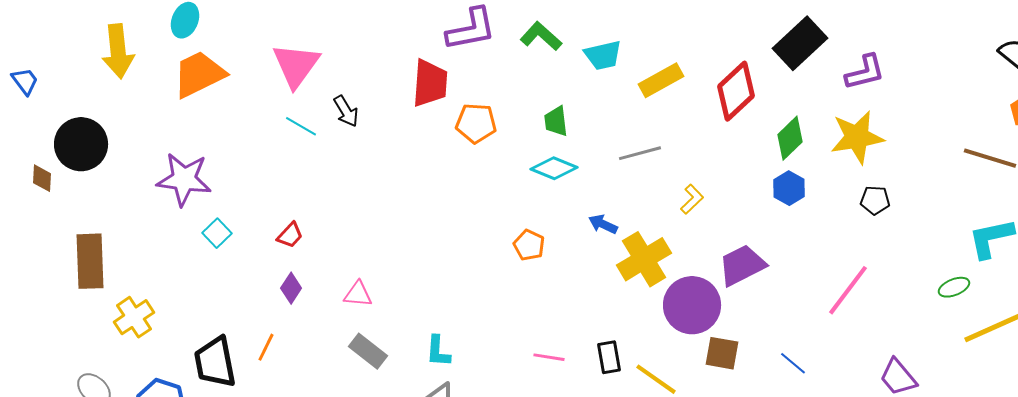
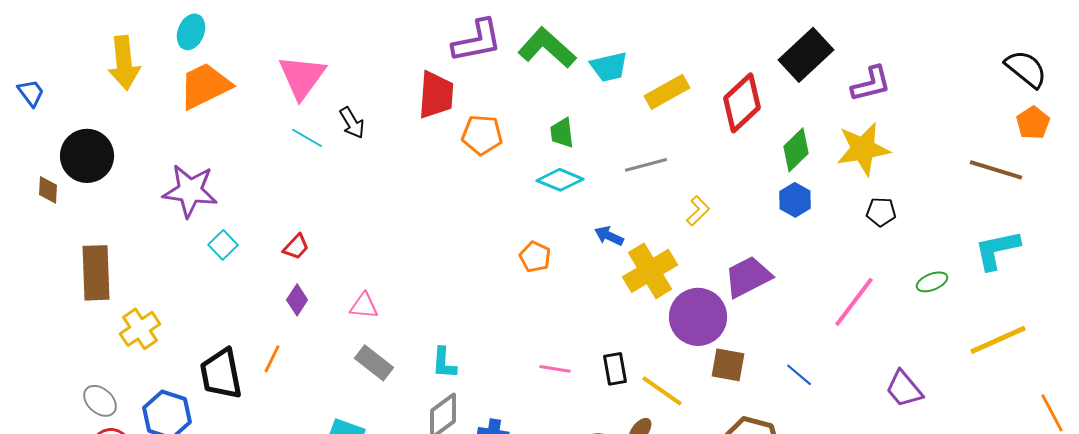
green L-shape: (541, 36) -> (547, 48), size x1.4
green ellipse: (954, 287) -> (932, 282), moved

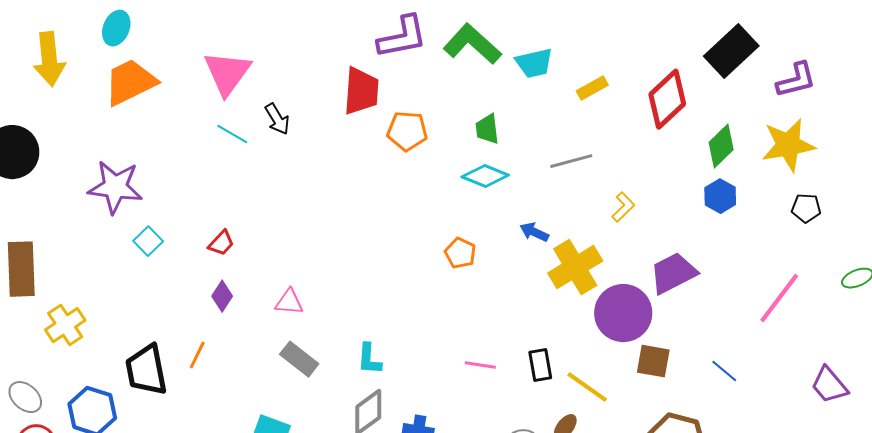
yellow rectangle: (667, 92) -> (592, 88), size x0.7

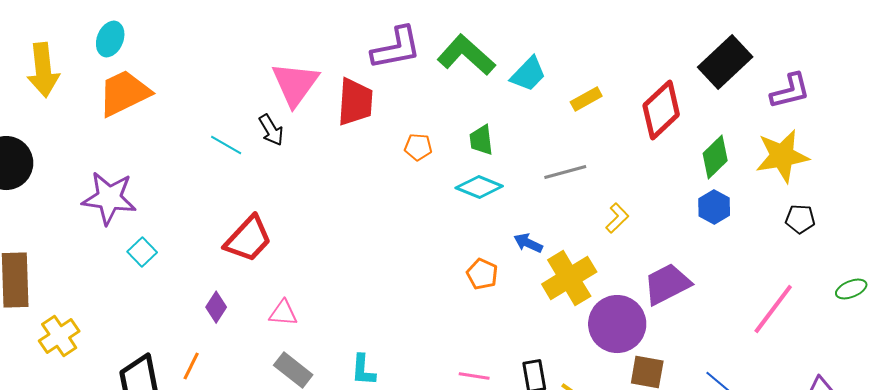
cyan trapezoid: (534, 63) -> (528, 74), turned -33
pink triangle: (227, 73) -> (295, 84), moved
orange pentagon: (407, 131) -> (418, 147), moved, size x0.7
red trapezoid: (221, 243) -> (248, 239), moved, size x1.8
orange pentagon: (460, 253) -> (482, 274), moved

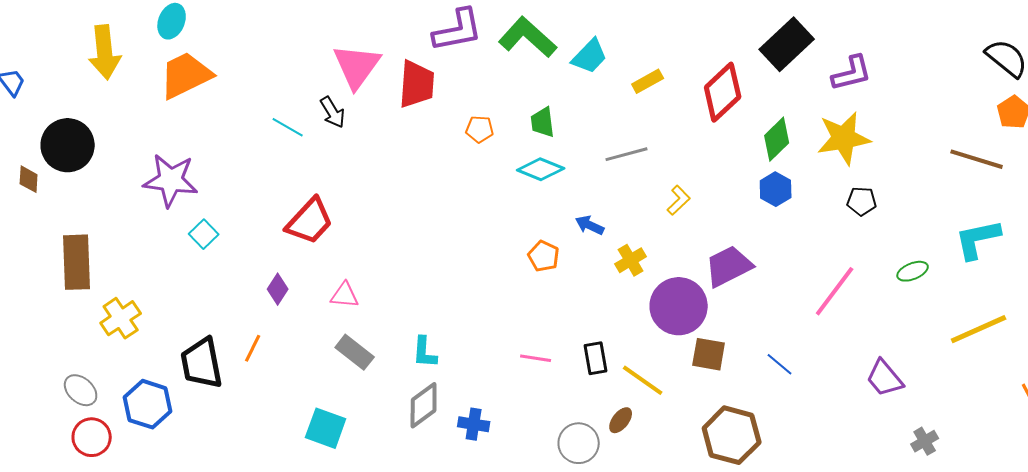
yellow cross: (569, 278) -> (631, 260), size x0.6

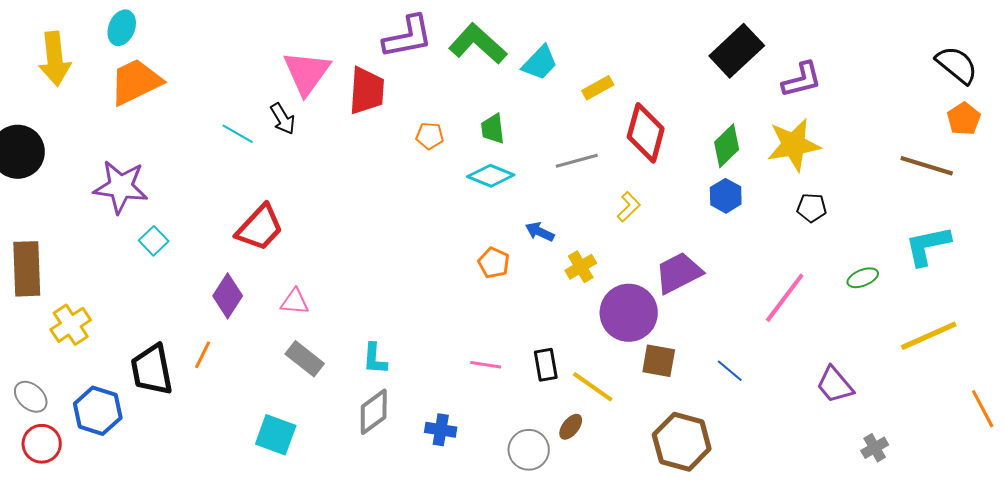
red diamond: (723, 92) -> (646, 133), moved, turned -32
purple diamond: (278, 289) -> (228, 296), size x1.4
blue cross: (474, 424) -> (441, 430), moved

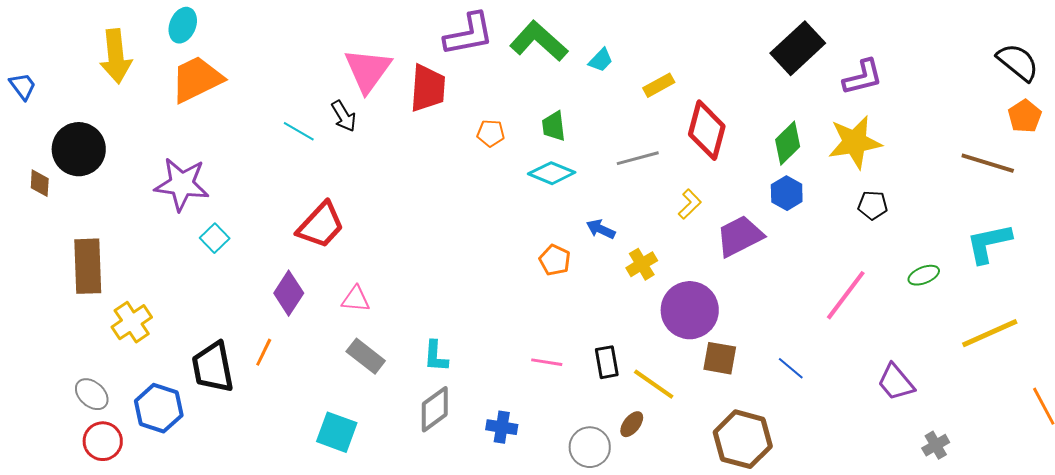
cyan trapezoid: (540, 63) -> (601, 60), size x0.7
purple trapezoid: (679, 273) -> (740, 236), moved

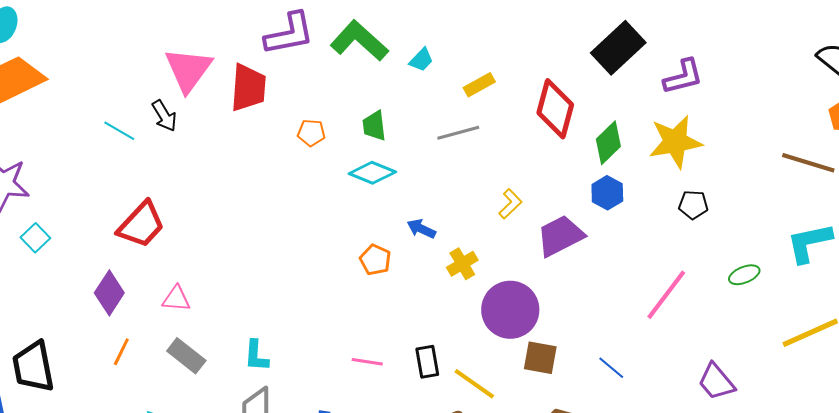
red diamond: (707, 130) -> (555, 109), moved
gray line: (638, 158) -> (458, 133), moved
orange line: (264, 352) -> (121, 352), moved

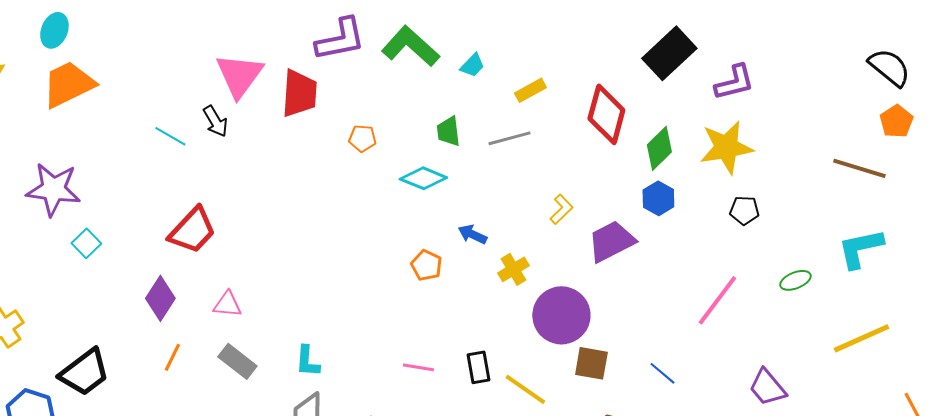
green trapezoid: (374, 126) -> (448, 131), moved
black trapezoid: (33, 367) -> (84, 372), turned -116

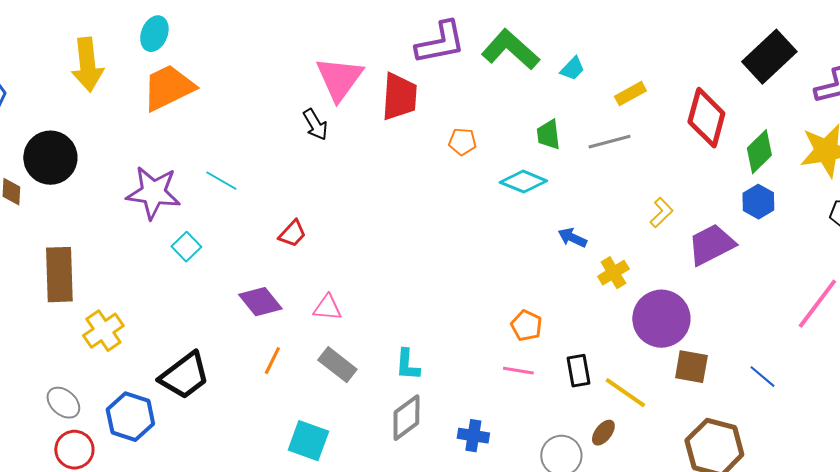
cyan line: (170, 136) -> (221, 181), moved
red trapezoid: (192, 230) -> (292, 234), size x0.6
orange pentagon: (426, 265) -> (526, 326), moved
purple diamond: (160, 298) -> (260, 302), turned -72

